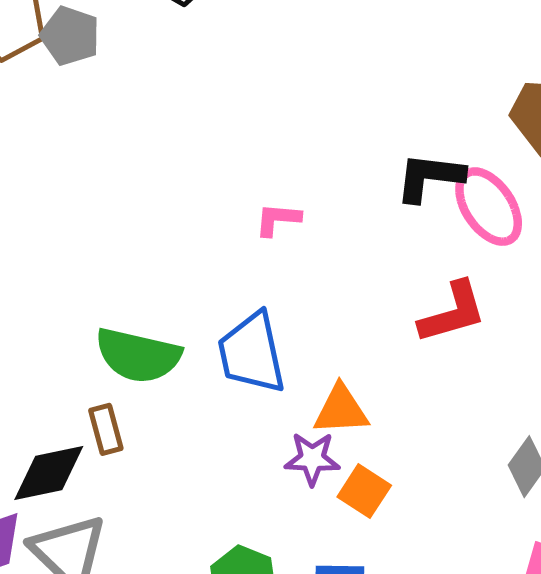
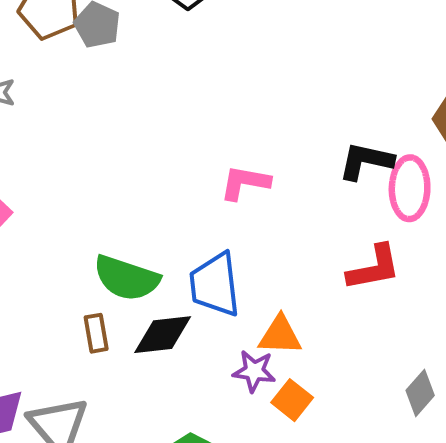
pink ellipse: (489, 207) -> (410, 188), turned 30
pink L-shape: (278, 219) -> (245, 183), size x1.4
black diamond: (49, 473) -> (163, 335), moved

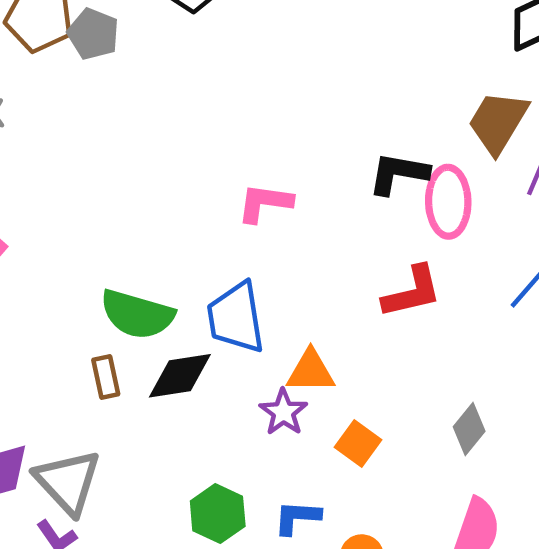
purple star: (254, 371) -> (283, 412), turned 30
orange square: (292, 400) -> (358, 444), moved

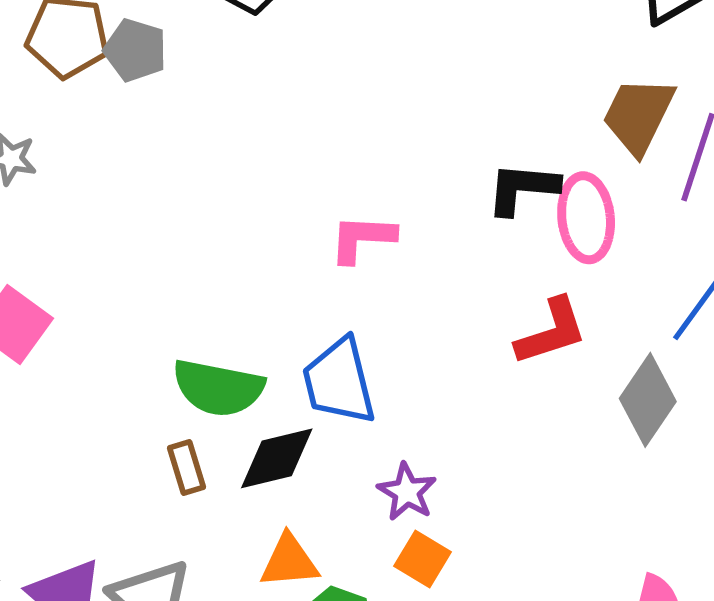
orange triangle: (311, 371) -> (289, 561), moved
gray diamond: (469, 429) -> (648, 400), moved, size x1.4
orange square: (358, 444) -> (422, 559), moved

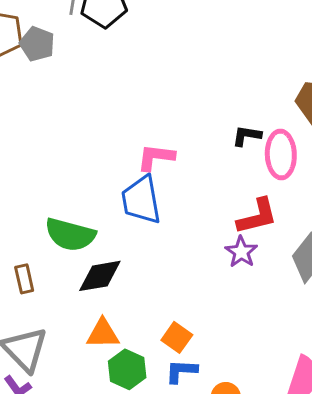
black L-shape: (522, 188) -> (247, 136), size x0.7
blue trapezoid: (339, 381) -> (141, 200), moved
brown rectangle: (187, 468) -> (24, 279), moved
purple star: (407, 492) -> (241, 252), moved

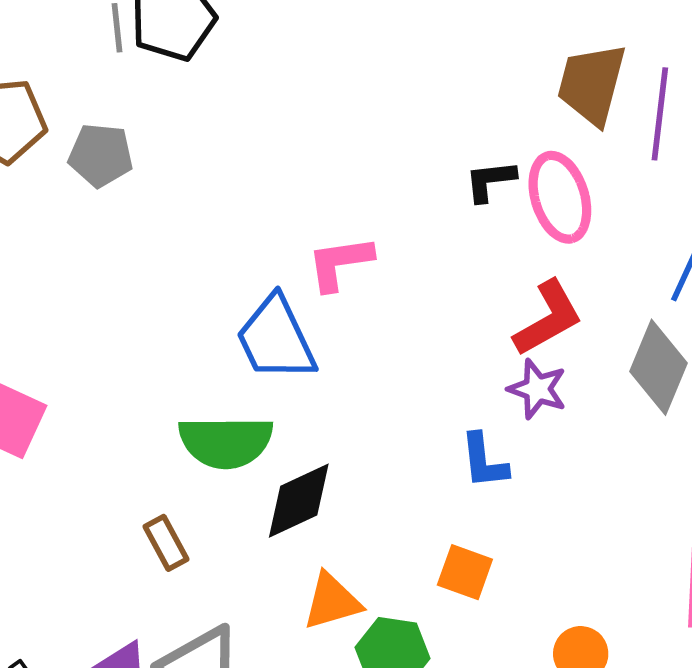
gray pentagon: (37, 44) -> (101, 155), moved
blue trapezoid: (141, 200) -> (276, 339), moved
blue L-shape: (181, 371) -> (484, 461), moved, turned -84

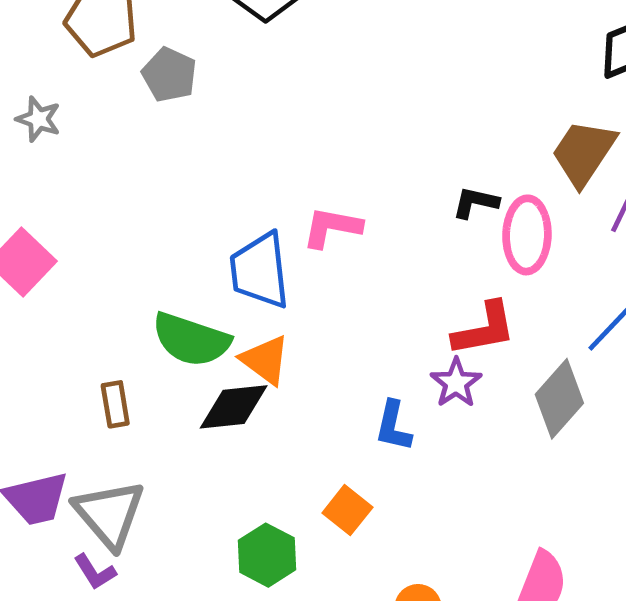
orange triangle: (332, 601) -> (265, 360), moved, turned 34

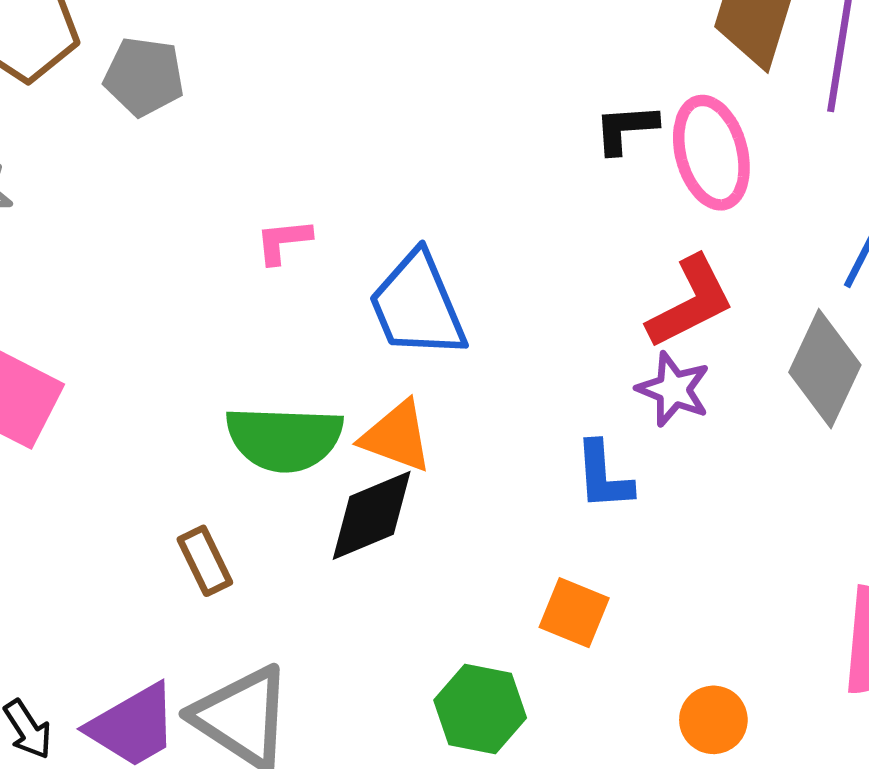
pink L-shape: (332, 227) -> (283, 241), moved, size x0.7
blue trapezoid: (260, 270) -> (417, 305), moved

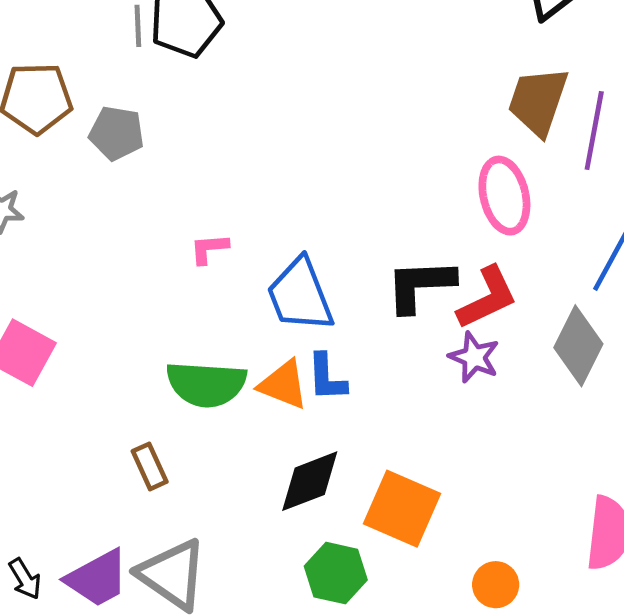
black L-shape: (626, 129) -> (420, 285), moved, size x1.6
blue L-shape: (603, 476) -> (327, 377), moved
black diamond: (372, 515) -> (310, 481), moved
orange square: (574, 613) -> (402, 509), size x1.6

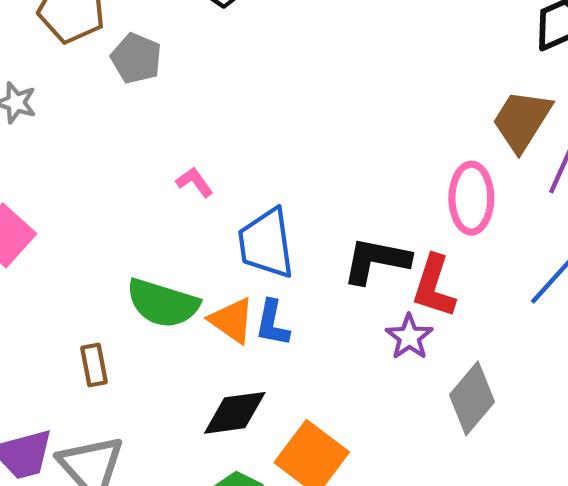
pink L-shape: (209, 249) -> (195, 182), turned 45
red L-shape: (487, 298) -> (434, 286), turned 120
gray diamond: (578, 346) -> (472, 398), moved

